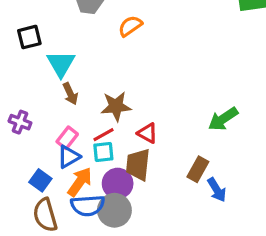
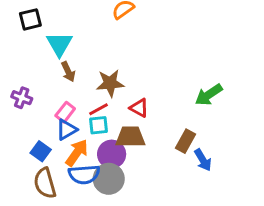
brown trapezoid: (138, 165) -> (130, 137), turned 84

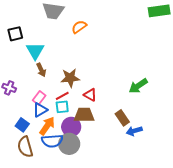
brown rectangle: (185, 141) -> (122, 118), turned -63
blue arrow: (203, 160) -> (134, 131), turned 105

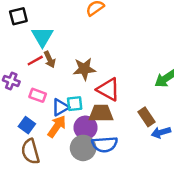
red triangle: (90, 95) -> (108, 89), size x1.5
red line: (62, 96) -> (35, 61), moved
pink rectangle: (39, 98) -> (38, 95), moved, turned 72
blue triangle: (40, 110) -> (60, 107), moved
blue semicircle: (52, 141) -> (105, 144), moved

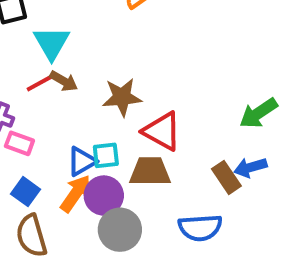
brown arrow: (50, 59) -> (64, 81), turned -35
pink rectangle: (38, 95) -> (19, 143), moved
purple circle: (85, 128) -> (104, 196), moved
blue arrow: (161, 132) -> (250, 167), moved
blue semicircle: (105, 144) -> (200, 228), moved

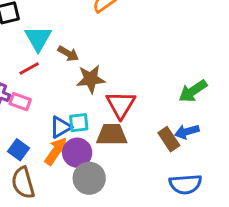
brown arrow: (64, 81) -> (68, 54), moved
red triangle: (162, 131) -> (121, 105), turned 32
pink rectangle: (19, 143) -> (20, 102), moved
blue semicircle: (200, 228) -> (185, 184), moved

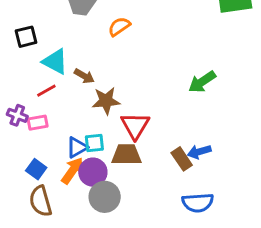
cyan triangle: (38, 38) -> (55, 61), turned -32
green arrow: (193, 91) -> (202, 82), moved
pink rectangle: (20, 102) -> (38, 123), turned -30

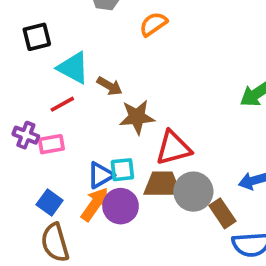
red triangle: (135, 126) -> (173, 148), turned 44
brown rectangle: (182, 159) -> (222, 213), moved
gray circle: (105, 197) -> (193, 192), moved

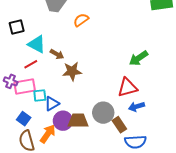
pink rectangle: (51, 144) -> (25, 86), size x1.5
red triangle: (173, 148) -> (127, 87), moved
cyan square: (122, 170) -> (40, 95), moved
brown trapezoid: (162, 184) -> (78, 121), moved
orange arrow: (95, 204) -> (48, 134), moved

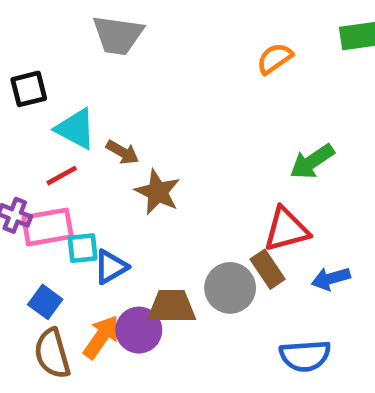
orange semicircle: (81, 20) -> (275, 59), moved
brown star: (72, 71) -> (158, 192), turned 30
blue arrow: (136, 107) -> (331, 279), moved
purple circle: (63, 121) -> (139, 330), moved
brown rectangle: (119, 125) -> (268, 269), moved

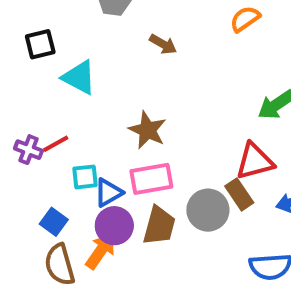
brown arrow: (122, 152) -> (163, 44), moved
red line: (62, 176) -> (56, 144), moved
pink rectangle: (48, 227) -> (151, 179), moved
brown trapezoid: (172, 307) -> (159, 226), turned 105
purple circle: (139, 330) -> (114, 226), moved

